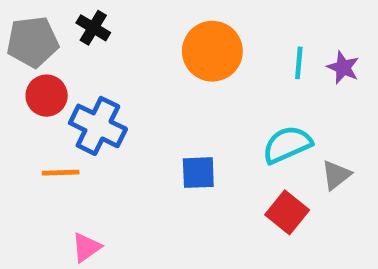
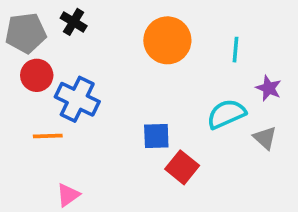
purple star: (343, 68) -> (269, 88), moved
gray triangle: (336, 175) -> (265, 138), turned -40
red square: (287, 212) -> (182, 167), moved

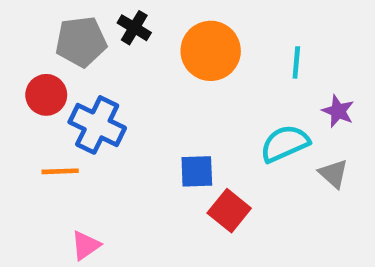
black cross: (74, 22) -> (134, 28), moved
gray pentagon: (26, 33) -> (81, 42), moved

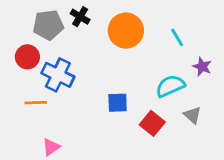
cyan line: (296, 62) -> (177, 37), turned -36
gray triangle: (333, 174) -> (192, 115), moved
red square: (229, 211) -> (152, 123), moved

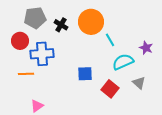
black cross: (80, 17) -> (61, 25), moved
cyan line: (177, 37) -> (110, 40), moved
blue cross: (58, 75) -> (42, 54), turned -30

